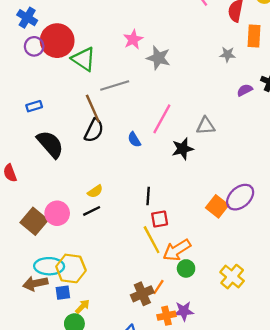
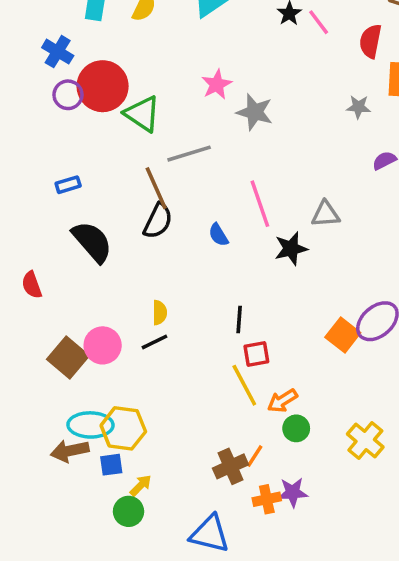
pink line: (162, 119) -> (260, 204), turned -48
yellow semicircle: (95, 191) -> (160, 313), turned -56
orange arrow: (177, 250) -> (282, 401), size x0.7

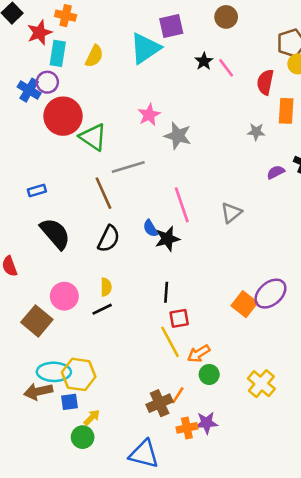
purple circle: (68, 95) -> (47, 82), moved
gray triangle: (326, 214) -> (231, 213), turned -35
black semicircle: (158, 221) -> (109, 239), moved
black star: (291, 249) -> (167, 239), moved
pink circle: (103, 345) -> (64, 296), moved

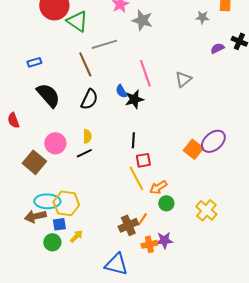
green circle: (83, 437) -> (52, 242), moved

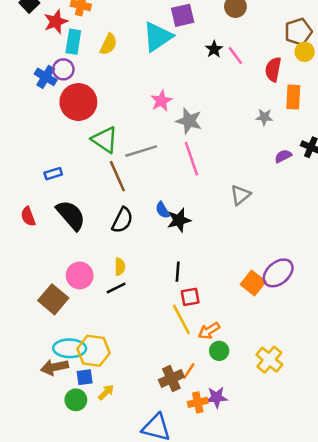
green triangle: (77, 21) -> (105, 140), moved
pink line: (145, 73) -> (191, 159), moved
red semicircle: (13, 120) -> (28, 216), moved

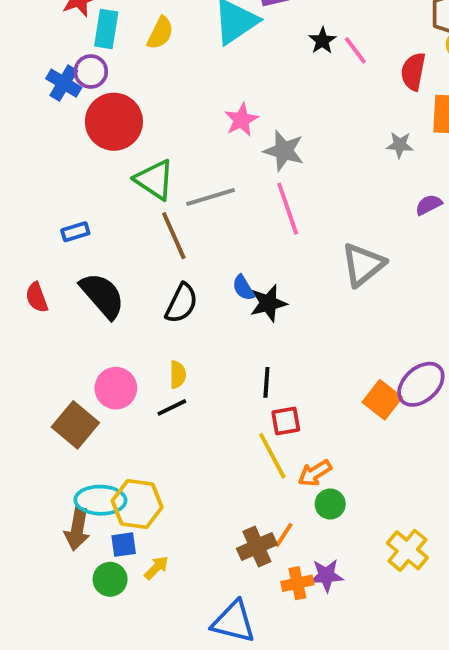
gray triangle: (240, 195) -> (363, 265), size x1.4
yellow cross: (269, 360) -> (407, 550), moved
brown arrow: (54, 367) -> (77, 529), turned -68

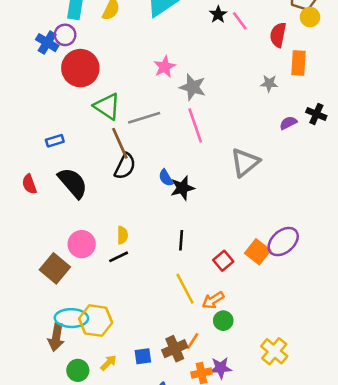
black semicircle: (182, 303) -> (125, 166), moved
red square: (286, 421) -> (223, 261), moved, turned -30
blue square: (124, 545) -> (143, 356), moved

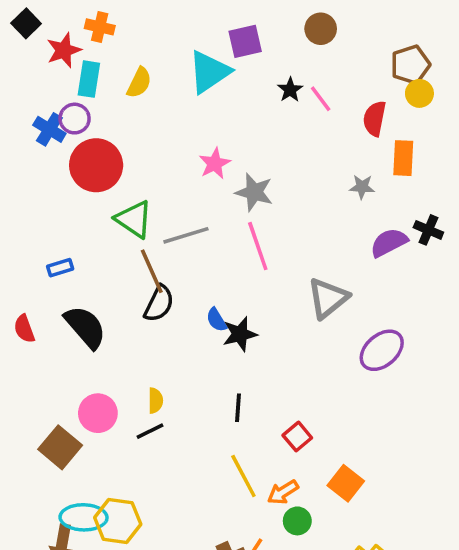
purple semicircle: (288, 123) -> (389, 243), size x1.5
purple ellipse: (283, 242) -> (382, 350), moved
orange square: (258, 252) -> (346, 483), moved

